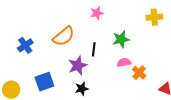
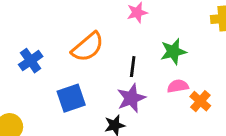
purple star: (78, 65) -> (131, 98), moved
blue square: (44, 82) -> (71, 98), moved

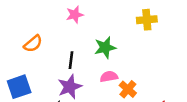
orange semicircle: (88, 47) -> (33, 44), size x0.7

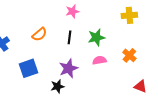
black line: (71, 60) -> (69, 37), moved
orange cross: (128, 89) -> (129, 55), moved

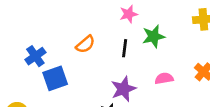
green star: (96, 37) -> (154, 36), moved
blue square: (28, 68) -> (55, 78), moved

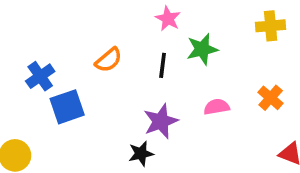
pink star: (129, 14) -> (168, 19), turned -30

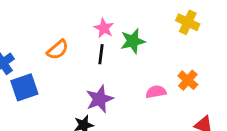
pink star: (168, 19) -> (104, 28), moved
yellow cross: (271, 26) -> (188, 22), turned 30
pink semicircle: (217, 107) -> (156, 92), moved

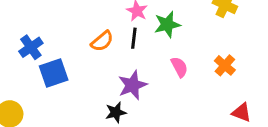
orange semicircle: (58, 50) -> (102, 41), moved
pink semicircle: (156, 92) -> (179, 67), moved, turned 72

